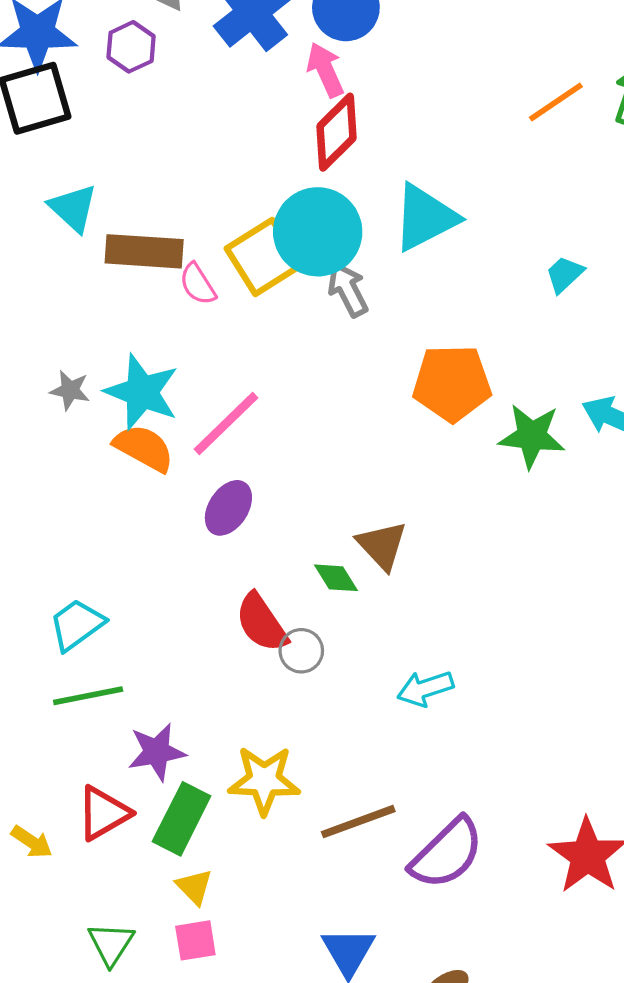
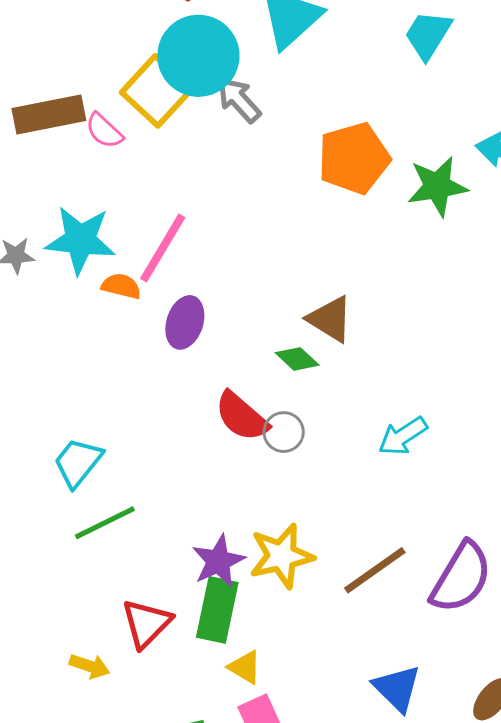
cyan trapezoid: (565, 274) -> (428, 35), size x1.4
orange semicircle: (144, 448) -> (121, 286), moved, size x0.7
purple star: (157, 752) -> (218, 561), moved

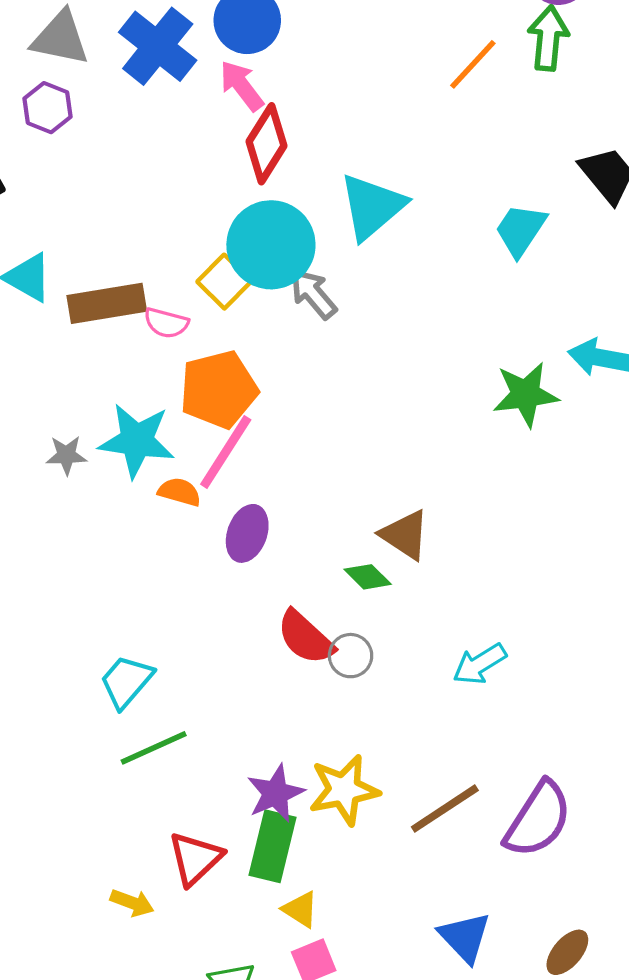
yellow square: (156, 91) -> (224, 282), size x0.7
pink semicircle: (104, 131) -> (166, 323), turned -30
orange pentagon: (354, 158) -> (219, 389), moved

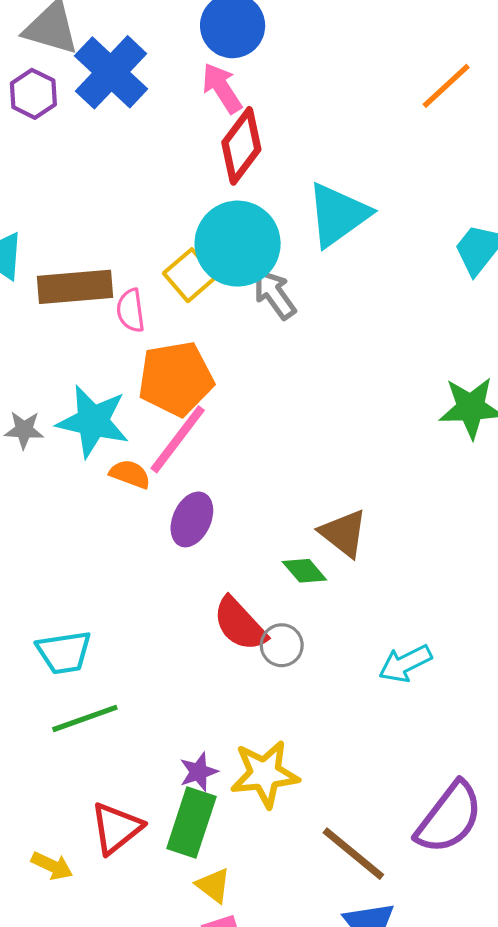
blue cross: (158, 46) -> (111, 72), moved
pink semicircle: (166, 323) -> (131, 310), turned 63
cyan trapezoid: (126, 681) -> (64, 652), turned -144
purple star: (275, 793) -> (199, 772), size x0.7
brown line: (445, 809) -> (353, 854), moved, turned 68

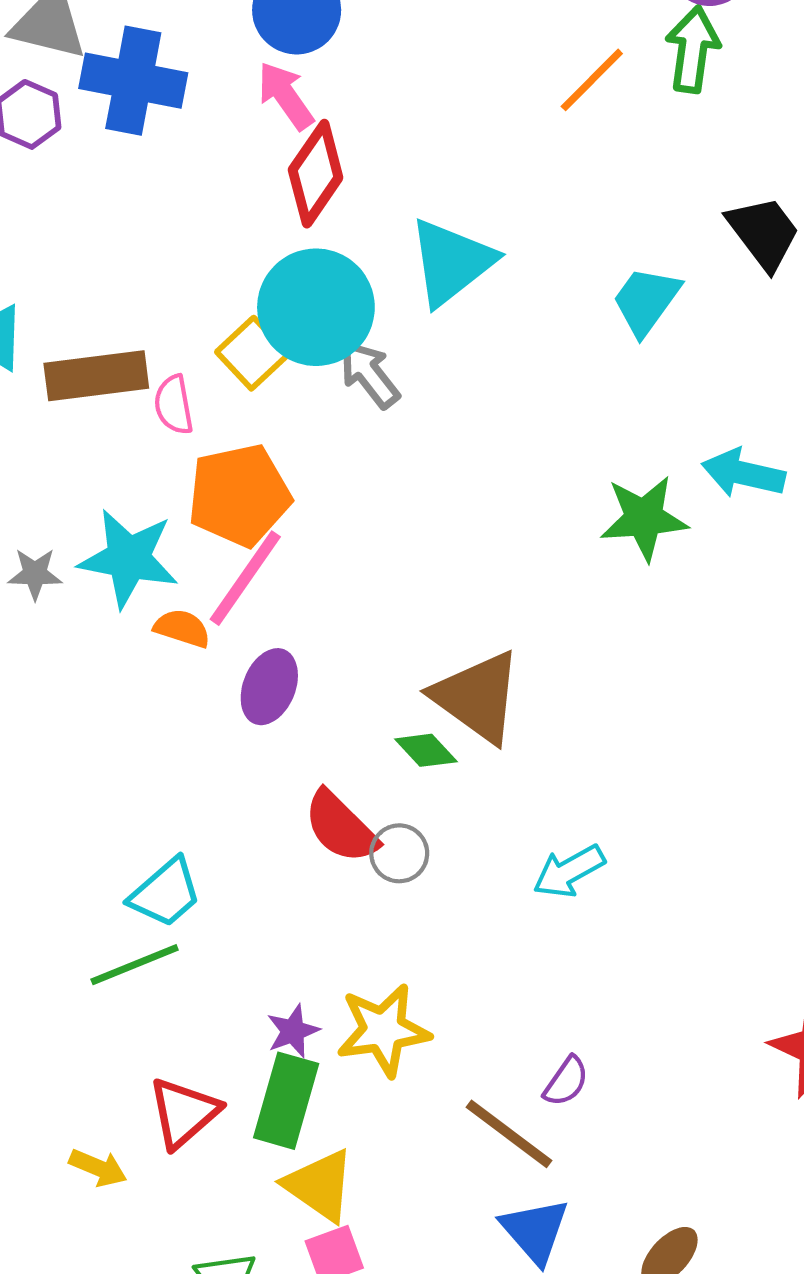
blue cross: (111, 72) -> (133, 81), turned -30
brown triangle: (344, 533) -> (477, 697), size x1.4
cyan trapezoid: (64, 652) -> (166, 893), moved, turned -30
purple semicircle: (449, 818) -> (566, 1081), moved, size x0.5
yellow triangle: (213, 885) -> (320, 1185), size x1.5

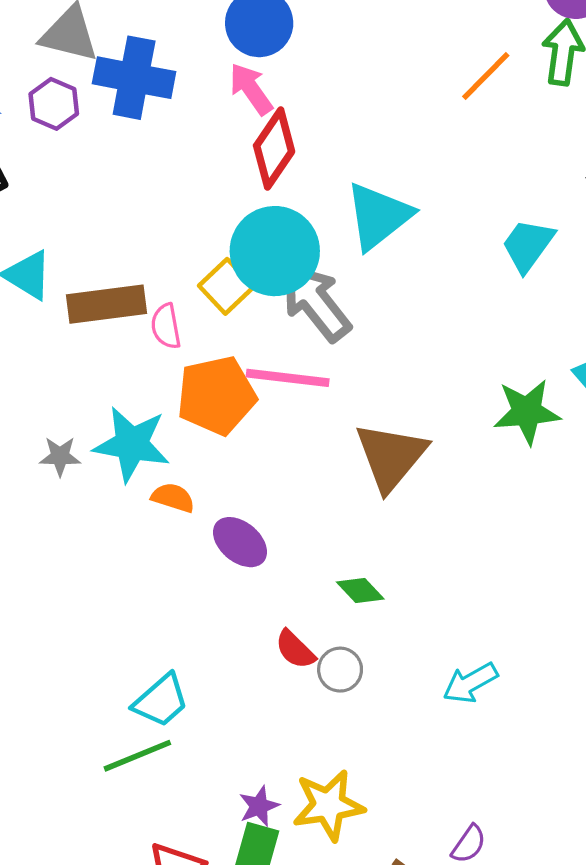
gray arrow: (369, 374) -> (316, 302), size x1.5
pink line: (245, 578) -> (288, 378), moved, turned 62
purple ellipse: (269, 687) -> (240, 542), turned -72
brown triangle: (477, 697) -> (391, 456), moved, turned 34
red semicircle: (341, 827) -> (295, 649), size x0.7

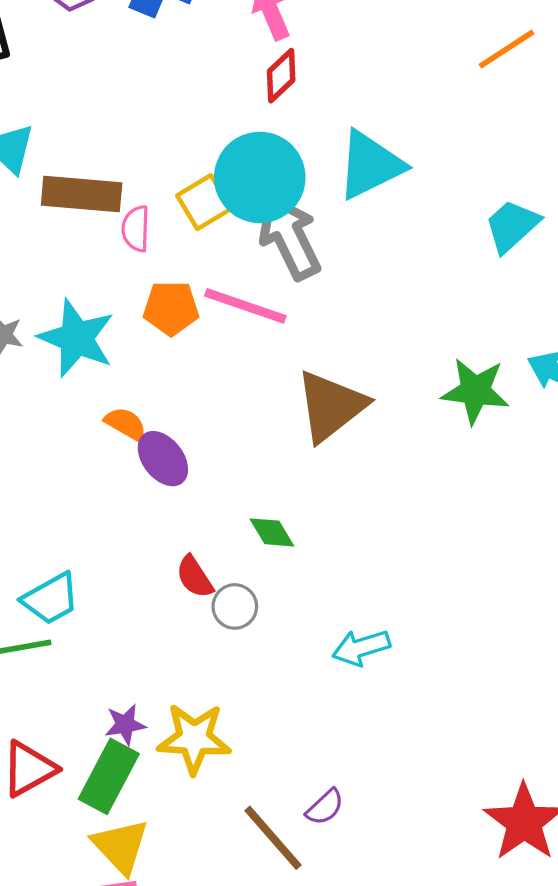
red diamond: (274, 149) -> (281, 76), size x0.7
orange pentagon: (216, 395) -> (171, 308), size x0.7
orange semicircle: (173, 498) -> (126, 424), moved

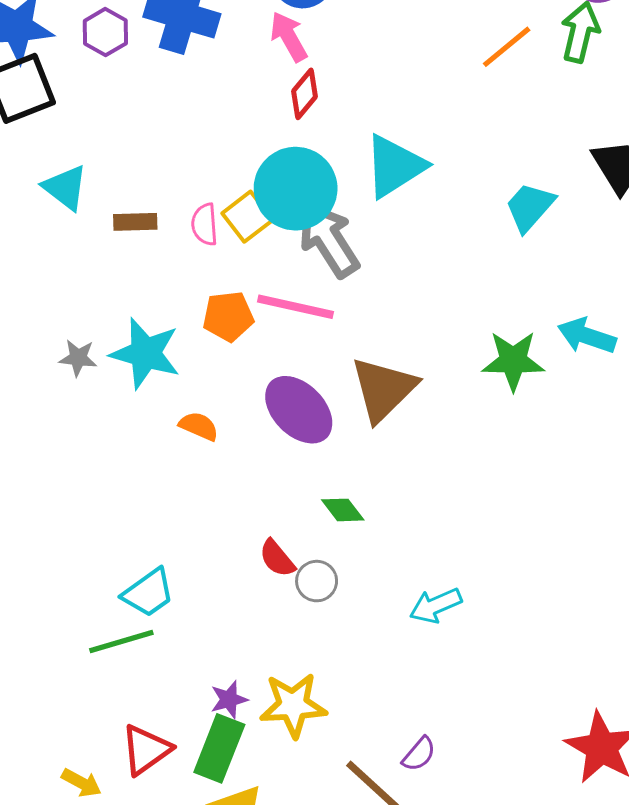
brown rectangle: (82, 194) -> (135, 222), size x0.6
pink semicircle: (136, 229) -> (205, 224), moved
purple ellipse: (163, 459) -> (299, 410), moved, size x1.4

